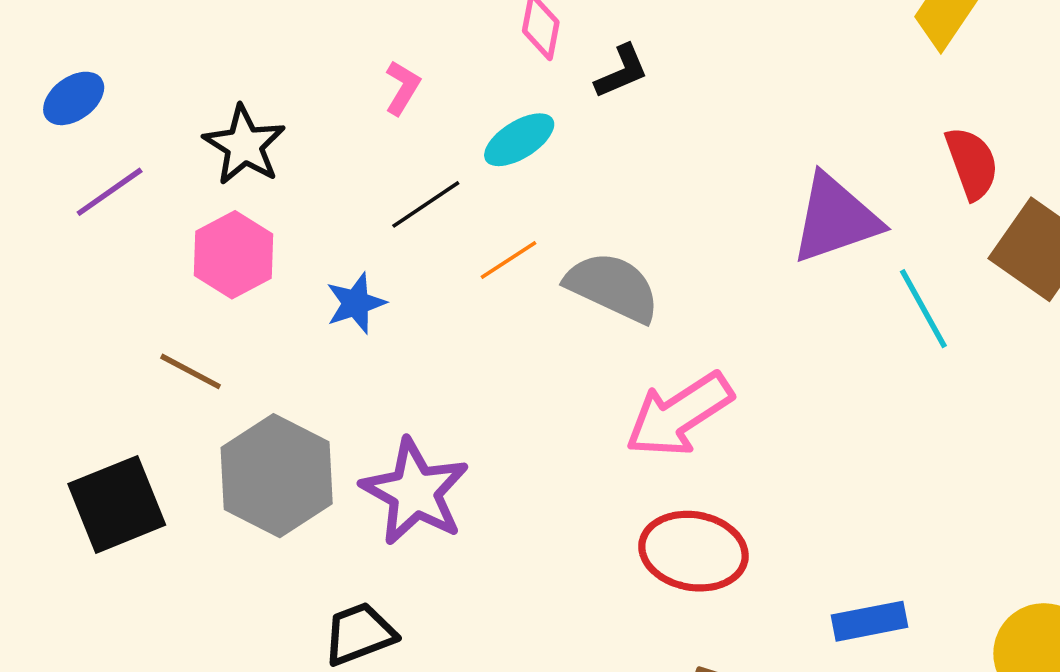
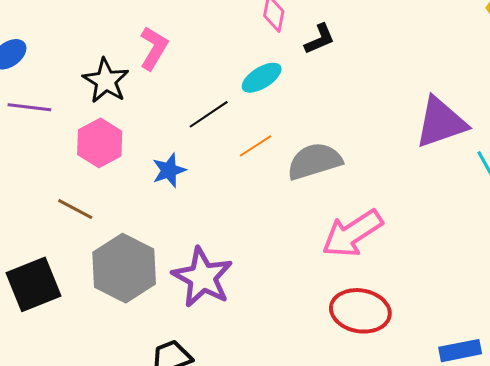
pink L-shape: (402, 88) -> (154, 48), moved, size x1.4
purple line: (110, 192) -> (29, 107), turned 42
gray semicircle: (613, 287) -> (315, 161), turned -42

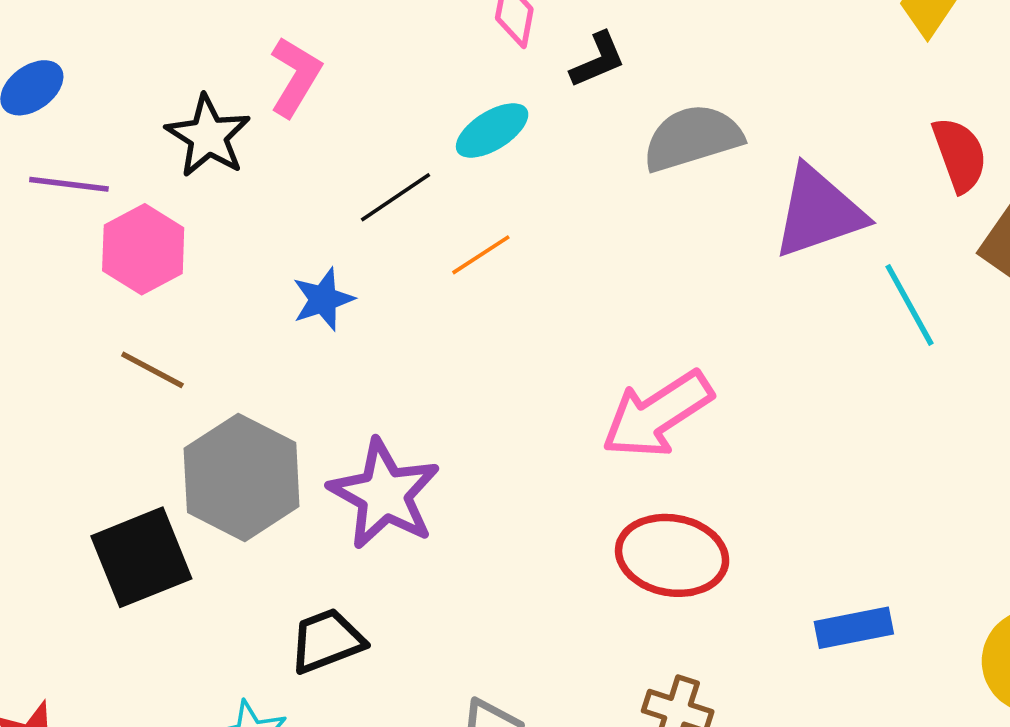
pink hexagon: (100, 143) -> (143, 249), moved
gray semicircle: (315, 161) -> (692, 138), moved
black square: (33, 284) -> (141, 557), moved

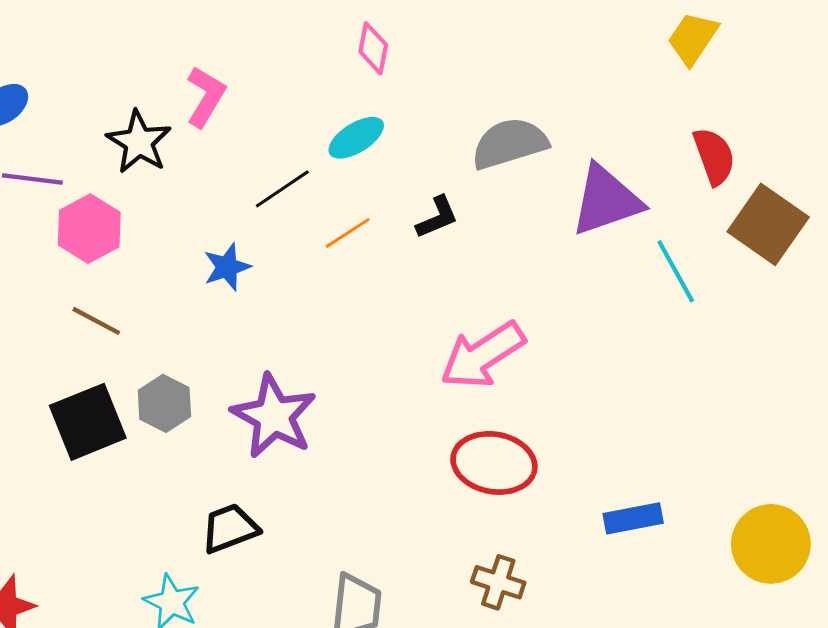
black L-shape: (598, 60) -> (437, 217), moved
gray hexagon: (242, 477) -> (164, 403), size x0.6
black square: (141, 557) -> (88, 422), moved

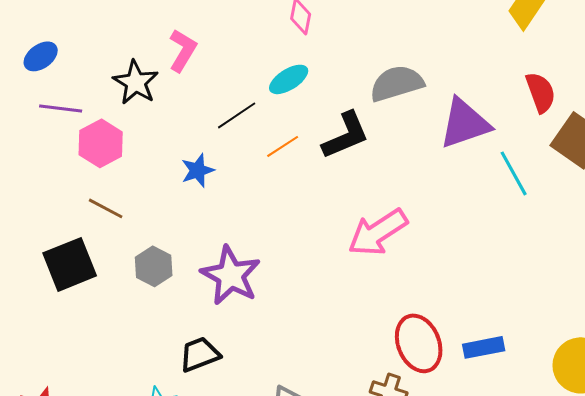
black L-shape: (437, 217) -> (346, 135), size x1.6
black square: (88, 422) -> (70, 264), moved
red ellipse: (494, 463) -> (419, 343), moved, turned 58

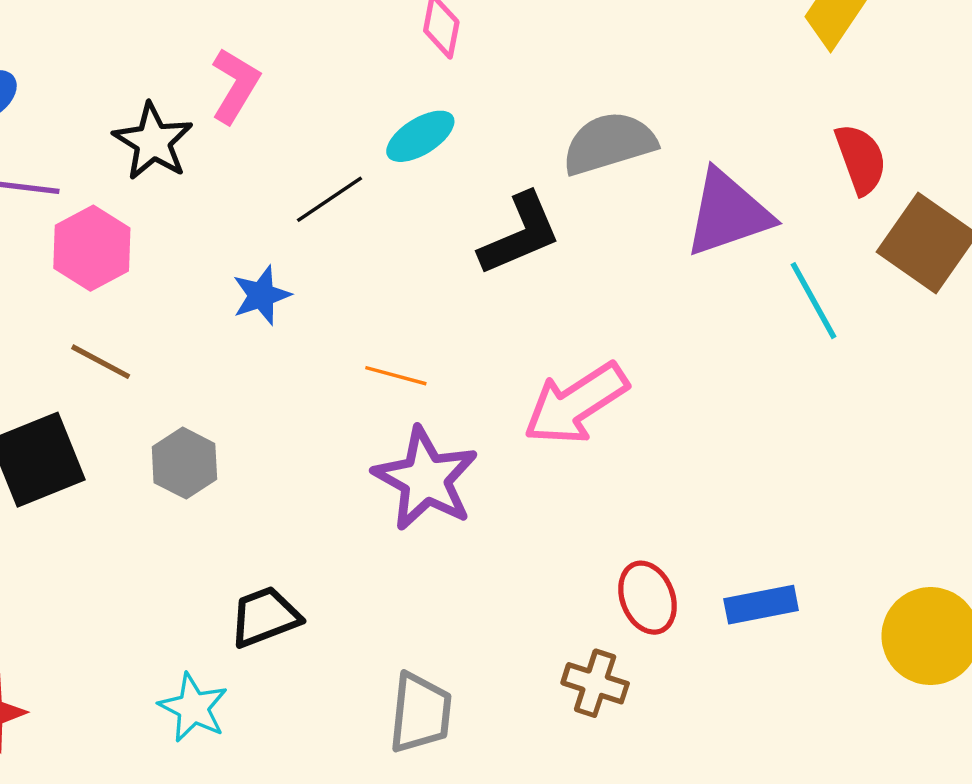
orange line: (283, 146) -> (396, 376), moved, turned 48
purple star: (231, 275) -> (426, 479), moved
red ellipse: (419, 343) -> (648, 598), size x0.7

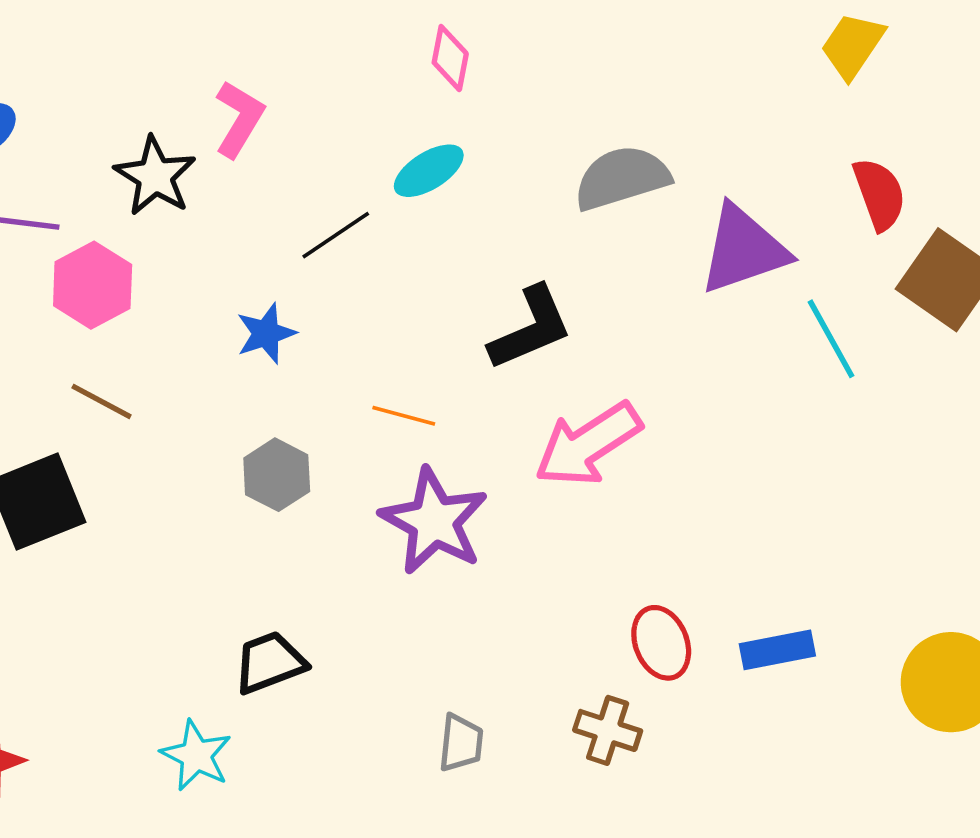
black L-shape: (520, 234) -> (531, 328), moved
gray hexagon: (184, 463) -> (277, 475), moved
gray trapezoid: (420, 713) -> (461, 743), moved, size x0.7

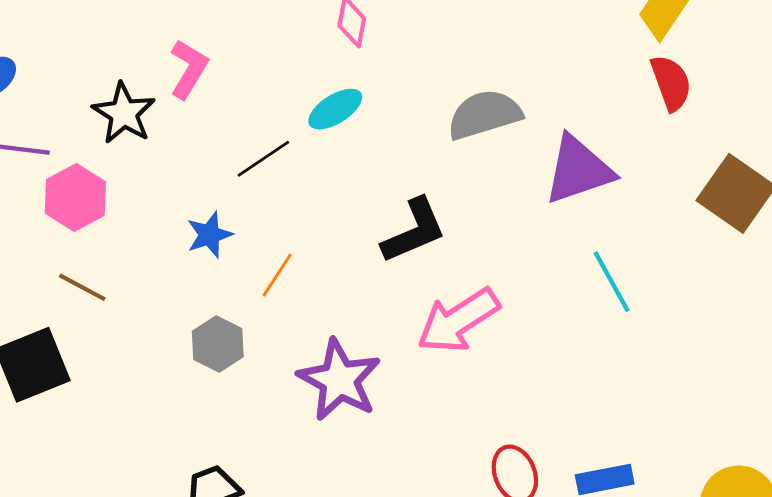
red semicircle: (879, 194) -> (671, 83), moved
cyan line: (831, 339) -> (612, 282), moved
orange line: (404, 416) -> (277, 275), moved, turned -72

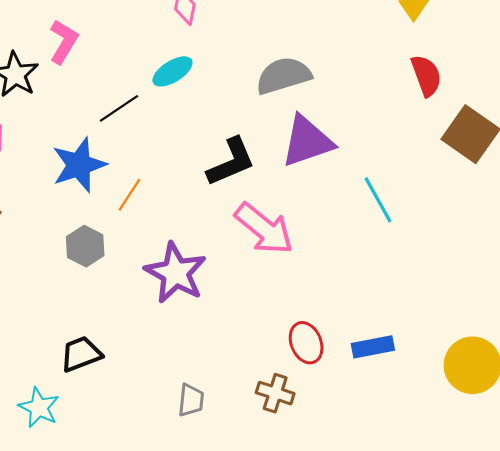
red semicircle: (671, 83) -> (426, 76), moved
purple triangle: (578, 170) -> (307, 141), moved
blue star: (209, 235) -> (79, 165), size x1.6
pink arrow: (458, 320) -> (264, 229), turned -108

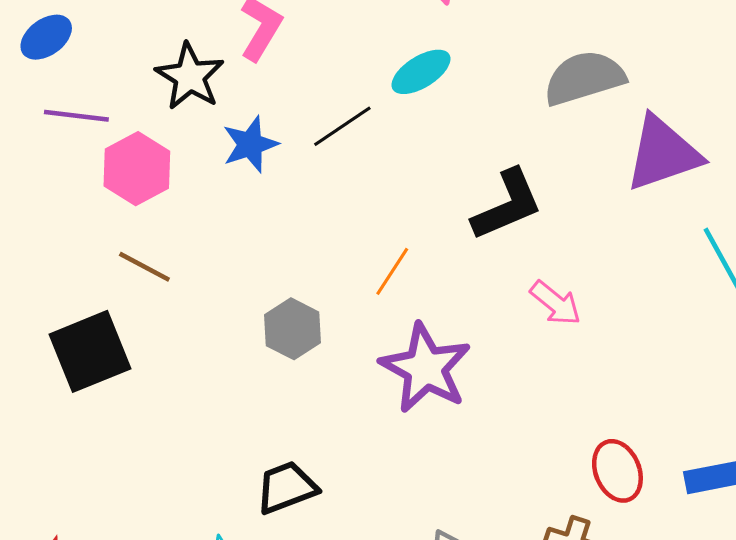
purple triangle: (307, 141) -> (663, 153), moved
blue star: (79, 165) -> (250, 144), moved, size x0.7
orange line: (129, 195) -> (392, 271), moved
pink arrow: (264, 229) -> (555, 303), size x0.6

